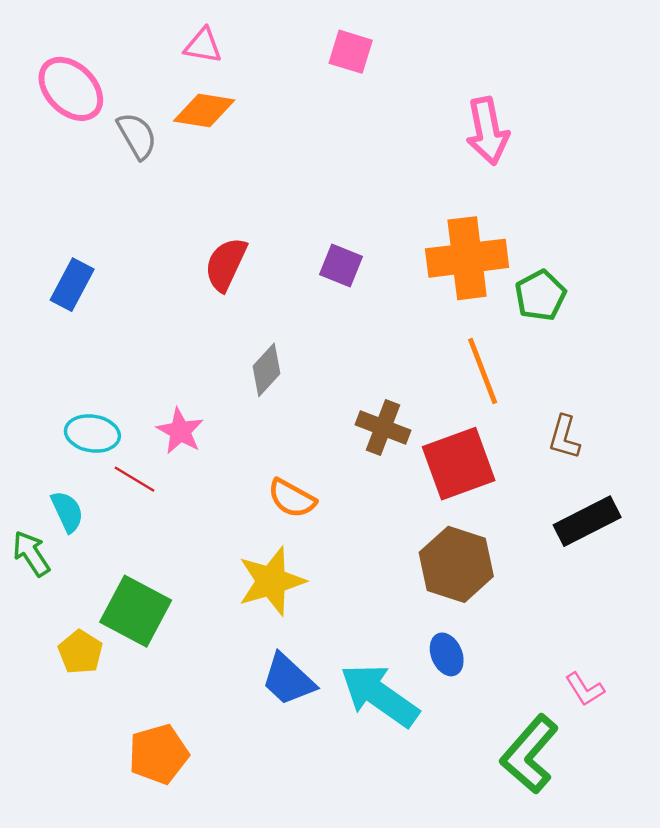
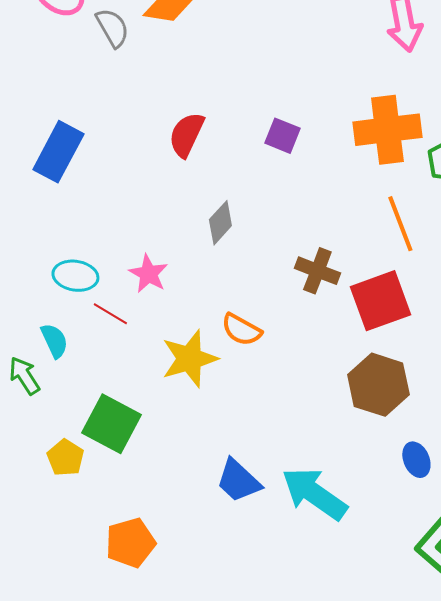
blue rectangle: (72, 285) -> (58, 152), size x1.4
yellow star: (271, 581) -> (189, 359), moved
blue ellipse: (447, 654) -> (416, 460), moved

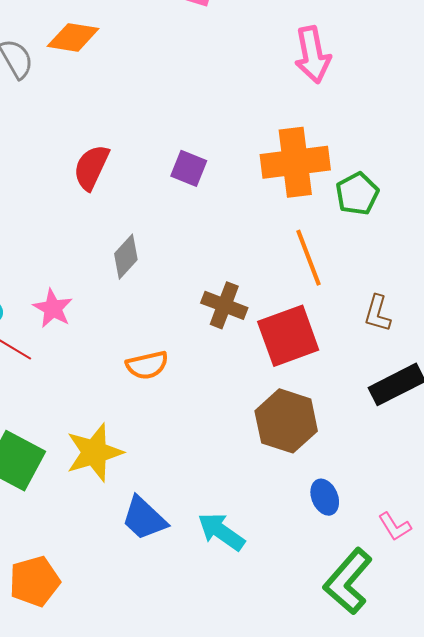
orange semicircle: (241, 330) -> (147, 365), turned -42
yellow star: (189, 359) -> (94, 452), moved
cyan arrow: (314, 494) -> (221, 532), size x0.7

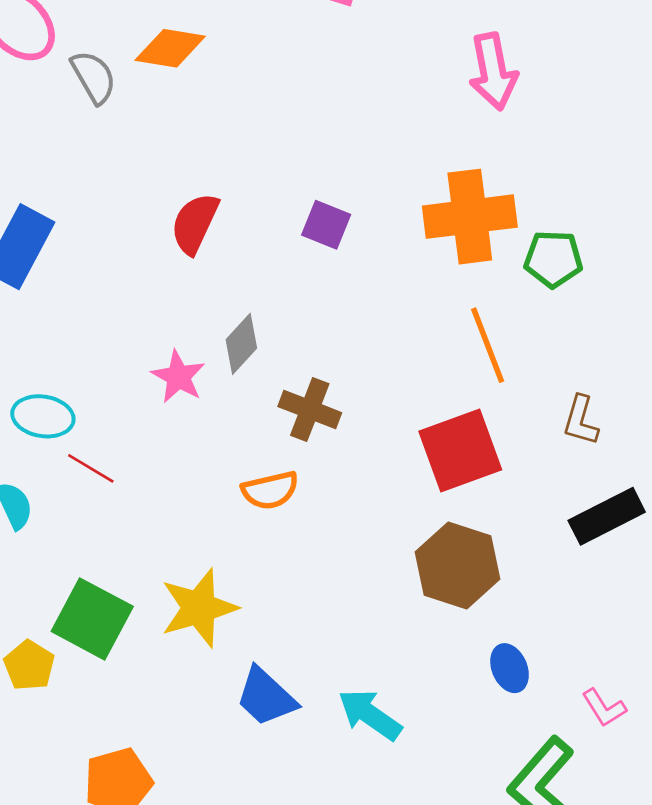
green pentagon: (357, 194) -> (553, 259), turned 30
brown cross: (224, 305) -> (310, 410), moved
pink star: (53, 308) -> (178, 377), moved

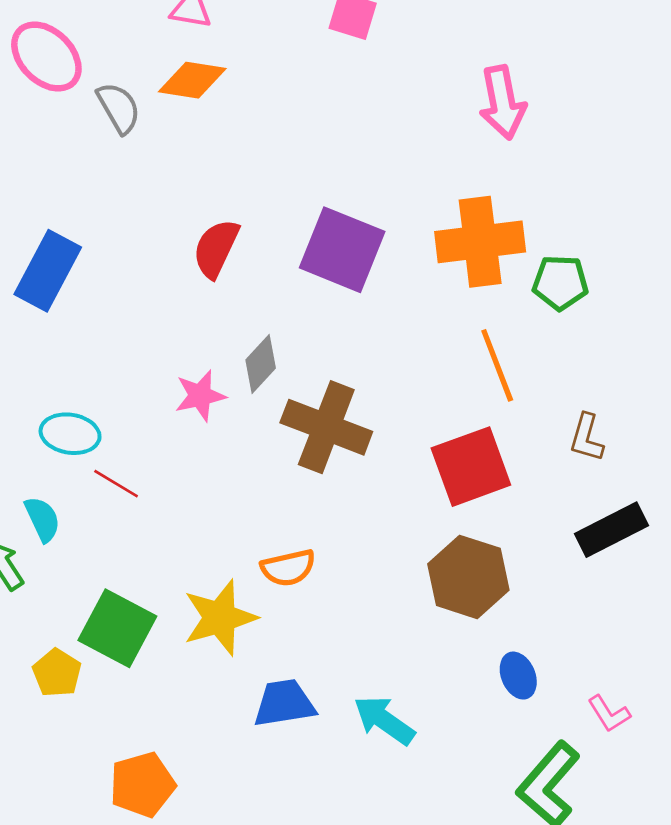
purple square: (326, 225) -> (342, 250), size x1.8
pink star: (178, 377) -> (200, 396), turned 30
brown cross: (310, 410) -> (326, 427), size x1.5
orange semicircle: (270, 490) -> (288, 568), moved
blue trapezoid: (266, 697) -> (284, 703), turned 128

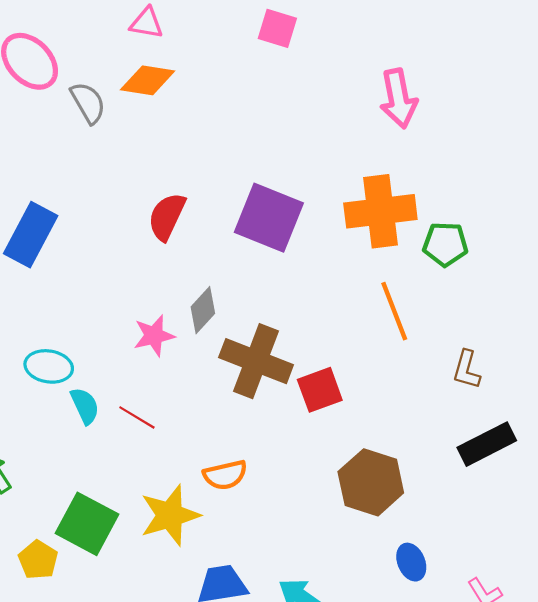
red square: (471, 467) -> (320, 390), moved, size x0.7
red line: (116, 484) -> (137, 417), moved
cyan semicircle: (42, 519) -> (85, 406), moved

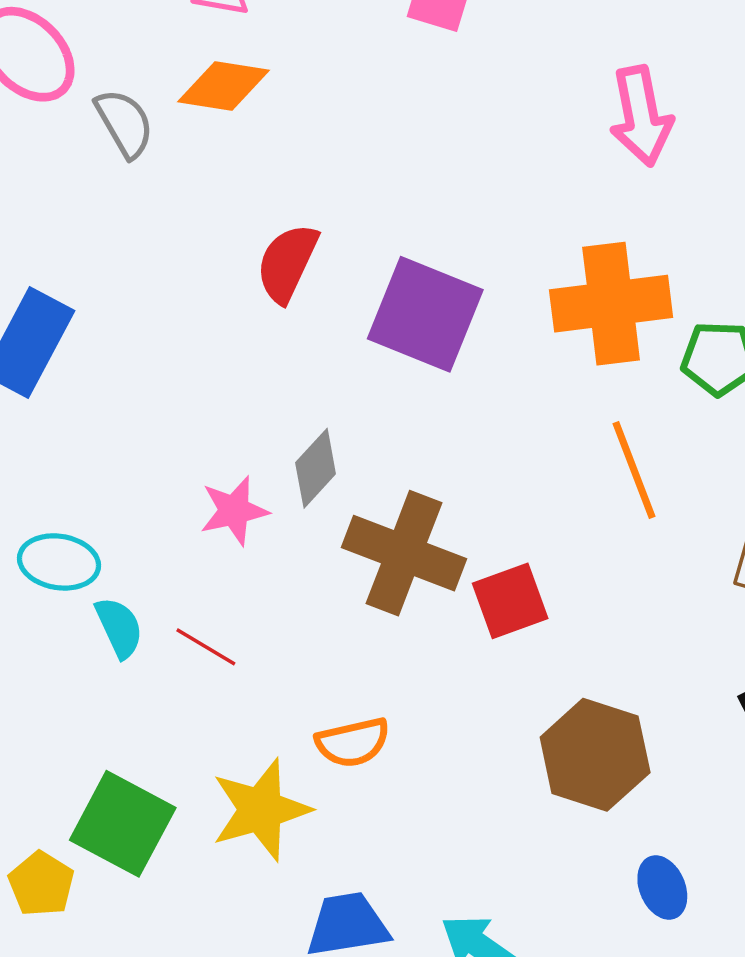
red semicircle: (167, 217) -> (287, 263), moved

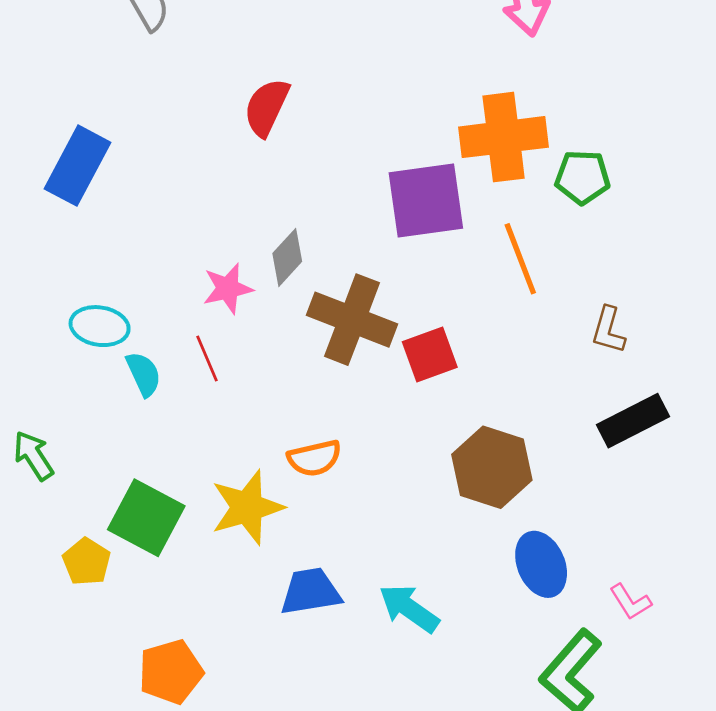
purple square: (425, 314) -> (426, 200), moved, turned -30
red line: (206, 647) -> (207, 358), moved, turned 36
blue ellipse: (662, 888) -> (541, 564), size x1.4

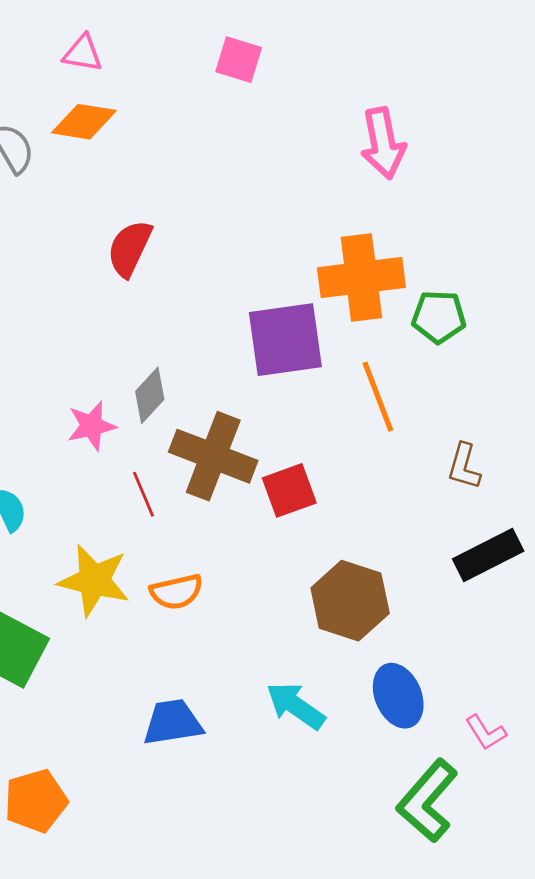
red line: (207, 358) -> (143, 494), moved
yellow star: (247, 507) -> (94, 580), moved, turned 30
cyan arrow: (409, 608) -> (296, 706), moved

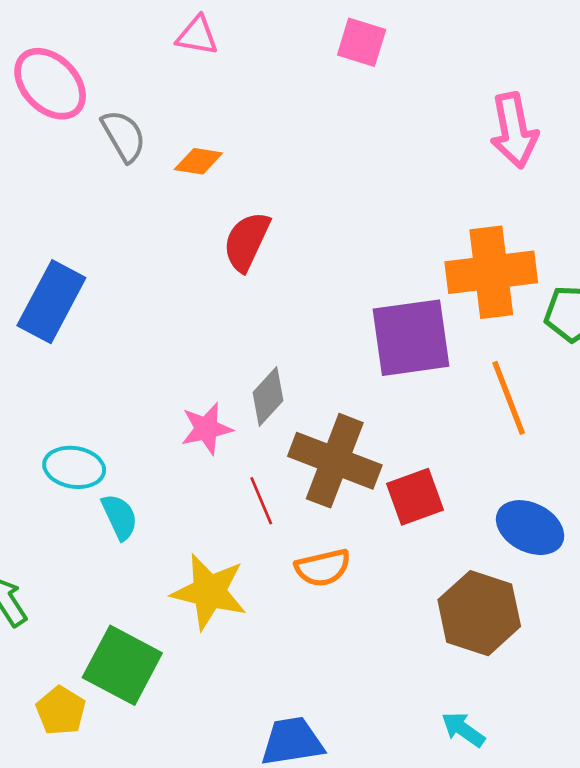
orange diamond: (84, 122) -> (198, 161), moved, size x0.7
orange semicircle: (176, 592) -> (323, 568), moved
blue ellipse: (398, 696) -> (530, 528), moved, turned -40
cyan arrow: (296, 706) -> (463, 729), moved, size x0.7

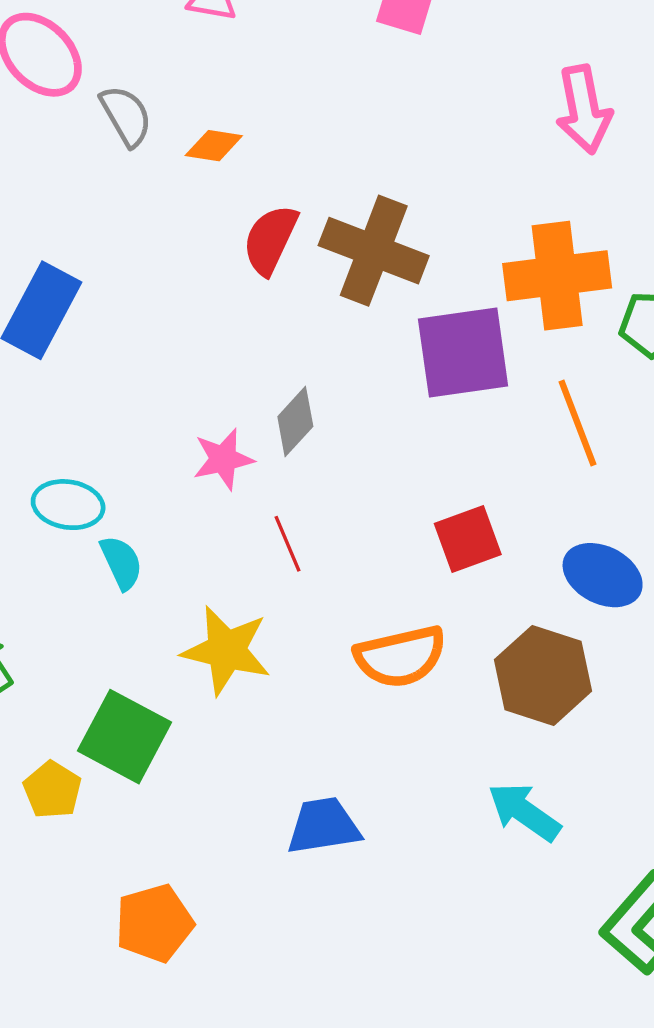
brown cross: (335, 461) -> (374, 251), moved
orange semicircle: (323, 568) -> (400, 657), moved, size x1.4
cyan arrow: (463, 729) -> (524, 812), size x1.4

